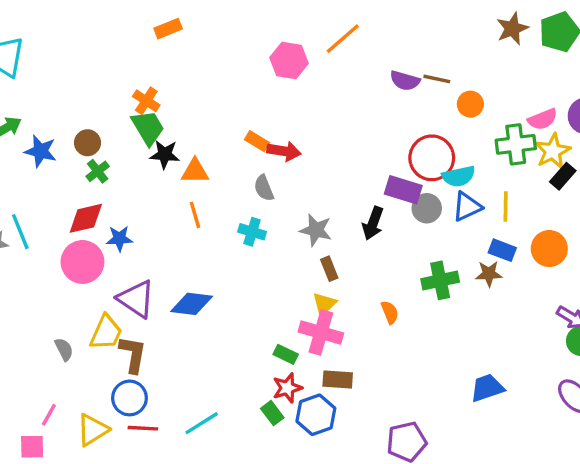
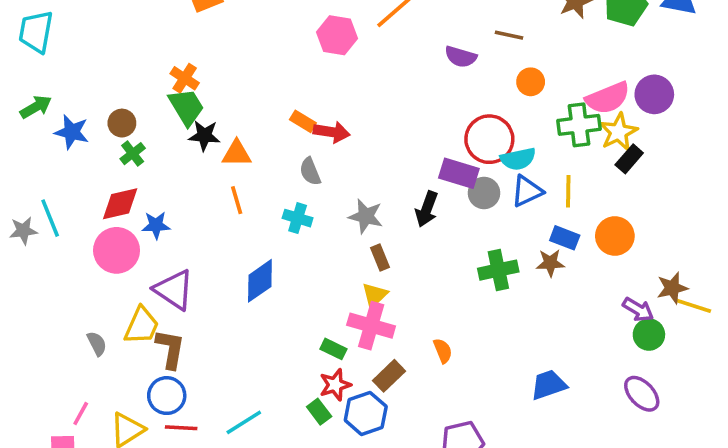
brown line: (437, 79) -> (509, 35), moved
pink semicircle: (543, 119) -> (608, 98), size x1.4
blue diamond: (192, 304) -> (260, 281), moved, turned -42
orange semicircle: (390, 312) -> (443, 351), moved
brown rectangle: (338, 380) -> (389, 376), turned -48

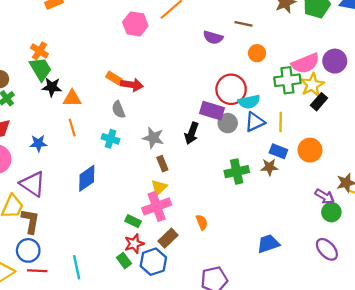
blue star: (156, 225) -> (38, 143), moved
pink cross: (371, 326) -> (157, 206), turned -36
cyan line: (244, 422) -> (77, 267), turned -70

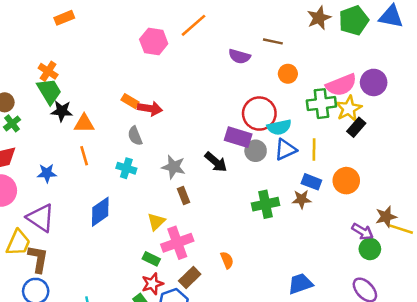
black arrow: (192, 133) -> (216, 162), turned -70
yellow triangle: (159, 187) -> (156, 222), moved

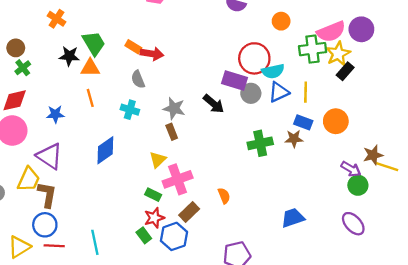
green trapezoid: (49, 91) -> (94, 43), moved
brown rectangle: (184, 196) -> (172, 132), moved

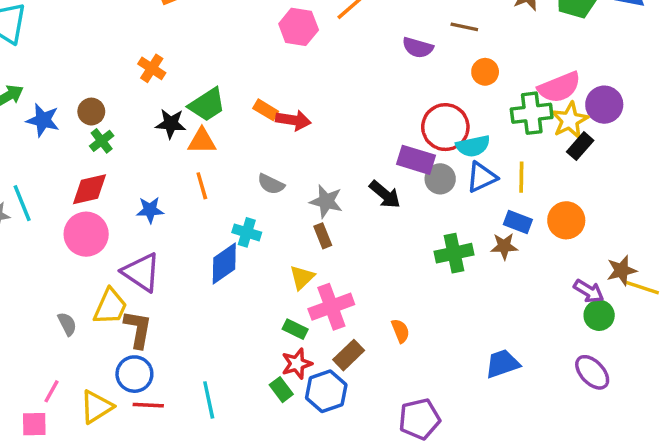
purple circle: (361, 29) -> (604, 105), moved
green trapezoid: (94, 43) -> (207, 105), turned 88
gray semicircle: (138, 79) -> (271, 184), moved, turned -42
cyan cross: (130, 110) -> (247, 232), moved

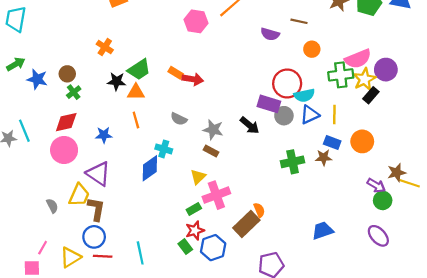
brown rectangle: (323, 236) -> (211, 151), turned -40
green rectangle: (295, 329) -> (194, 209), turned -56
brown rectangle: (349, 355) -> (246, 224), moved, size x1.4

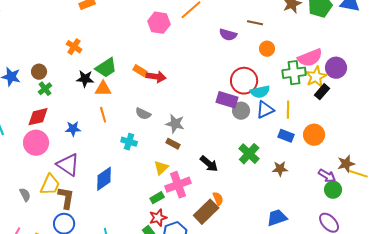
black arrow: (250, 125) -> (209, 164), moved
brown star: (324, 158) -> (280, 169), moved
green cross: (293, 162) -> (249, 154), turned -35
blue diamond: (150, 168) -> (104, 179), moved

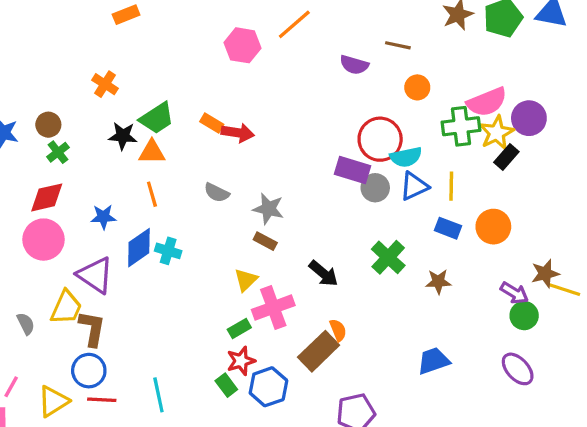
cyan cross: (129, 142) -> (168, 251), moved
blue diamond: (104, 179) -> (139, 248), moved

